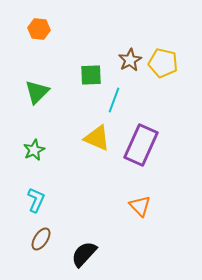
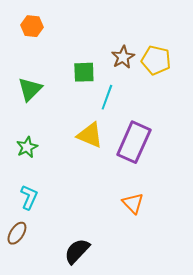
brown ellipse: (41, 239) -> (17, 233), moved

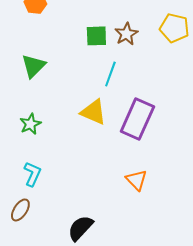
yellow pentagon: (156, 60) -> (174, 28), moved
green square: (84, 72) -> (96, 36), moved

